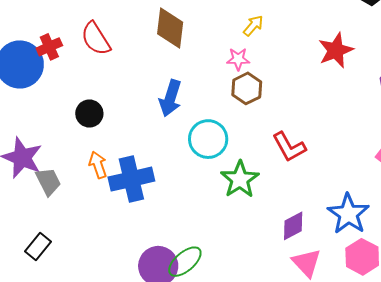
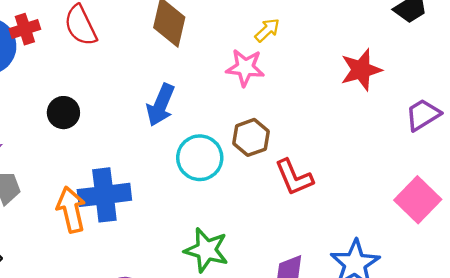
pink star: (238, 59) -> (245, 68), size x1.4
brown hexagon: (247, 88) -> (251, 137), moved
orange arrow: (98, 165) -> (71, 210), moved, size x1.4
green star: (240, 179) -> (206, 250), moved, turned -30

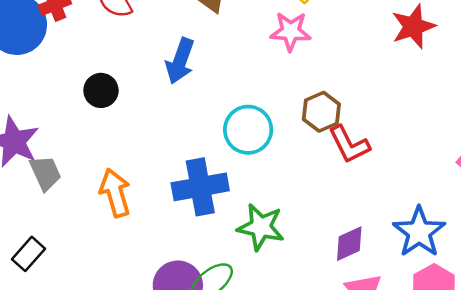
blue arrow: (161, 105) -> (180, 61), moved
brown hexagon: (251, 137) -> (321, 112), moved
blue cross: (104, 195) -> (200, 187), moved

